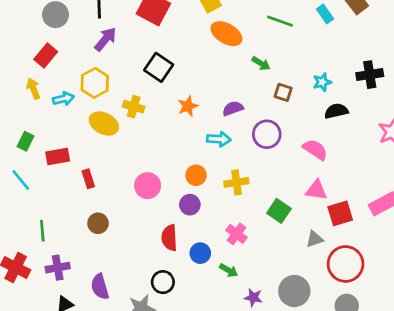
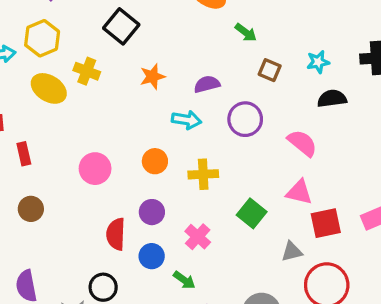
purple circle: (190, 205) -> (152, 212), moved

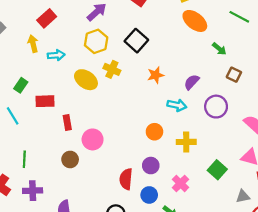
yellow hexagon: (42, 38) -> (96, 41), moved
purple semicircle: (207, 84) -> (192, 82), turned -35
pink circle: (95, 169) -> (93, 139), moved

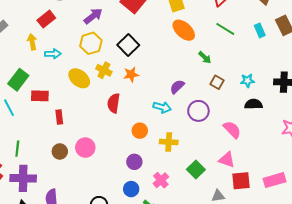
orange star: (156, 75) -> (131, 74), moved
green rectangle: (21, 85) -> (18, 80), size x1.5
pink circle: (93, 139) -> (85, 148), moved
red semicircle: (126, 179) -> (114, 103), moved
purple cross: (33, 191) -> (23, 178), size x1.4

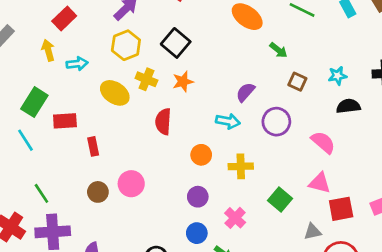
green line: (17, 149) -> (41, 193), turned -35

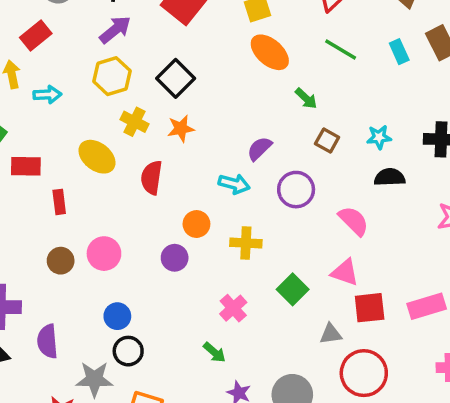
yellow ellipse: (115, 93) -> (97, 157), moved
purple circle: (198, 197) -> (175, 258), moved
blue circle: (197, 233) -> (117, 316), moved

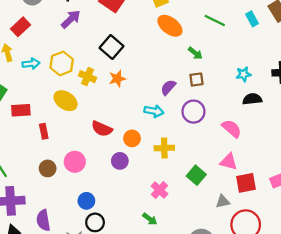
yellow hexagon: (112, 76) -> (62, 63), moved
brown square: (327, 141) -> (196, 80), moved, turned -32
red semicircle: (151, 178) -> (102, 129), moved, turned -70

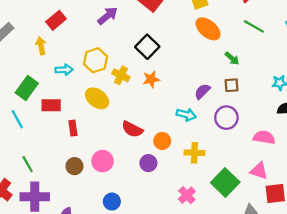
cyan arrow: (31, 64) -> (64, 70), moved
pink semicircle: (232, 129) -> (264, 137), turned -35
green square: (196, 175) -> (225, 182), size x1.4

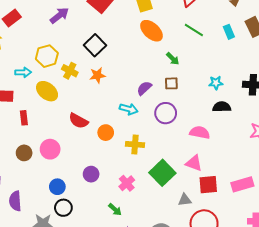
cyan arrow: (64, 70) -> (23, 72), moved
purple circle: (148, 163) -> (91, 174), moved

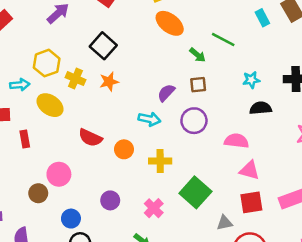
green line: (194, 30) -> (223, 40), moved
brown circle: (24, 153) -> (38, 193), moved
pink triangle: (194, 163) -> (249, 170), moved

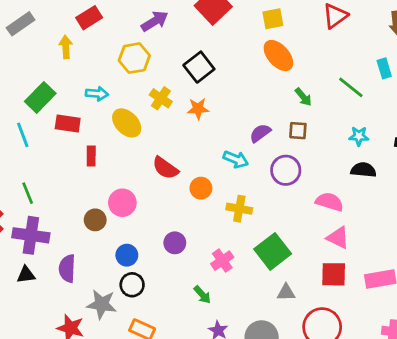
green line: (223, 40) -> (351, 87), moved
yellow hexagon: (47, 63) -> (134, 58), moved
gray triangle: (225, 223) -> (286, 292), moved

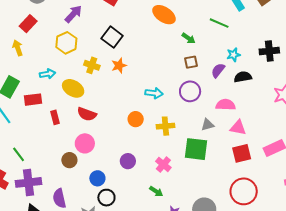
purple semicircle: (260, 133) -> (218, 70), moved
red semicircle: (165, 168) -> (87, 114), moved
green square: (273, 251) -> (196, 149), turned -30
gray triangle: (286, 292) -> (208, 125), moved

